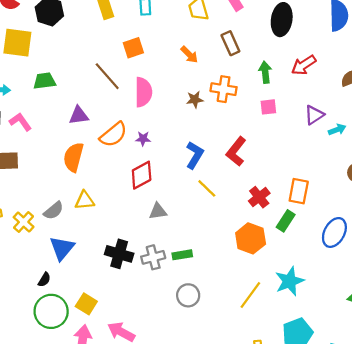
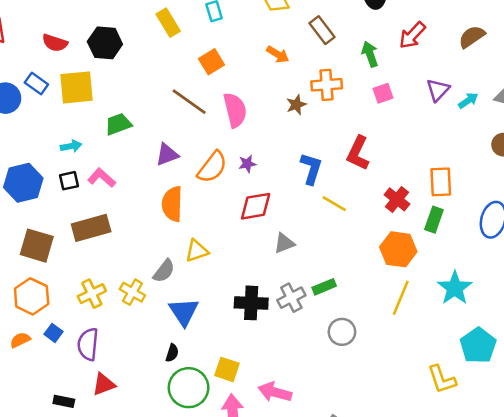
red diamond: (142, 175) -> (256, 206), turned 32
yellow line: (250, 295) -> (401, 298), moved

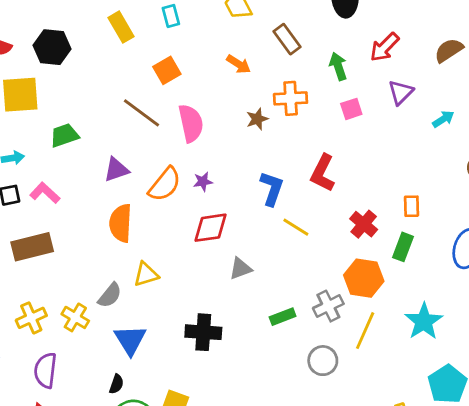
purple triangle: (438, 90) -> (401, 92), moved
orange rectangle: (441, 182) -> (411, 206), size x0.7
gray cross: (291, 298) -> (328, 306), moved
gray circle: (342, 332) -> (323, 361), moved
purple semicircle: (88, 344) -> (45, 370), moved

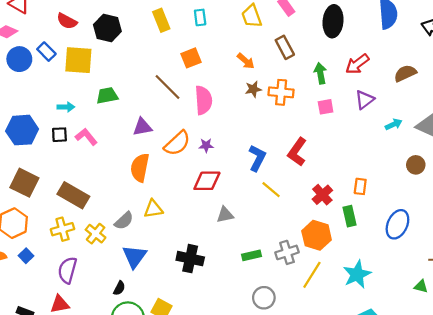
brown star: (257, 119) -> (253, 89), moved
brown rectangle: (32, 247) -> (73, 195), moved, turned 36
green rectangle: (403, 247) -> (349, 216), turned -42
gray circle: (323, 361) -> (264, 298), moved

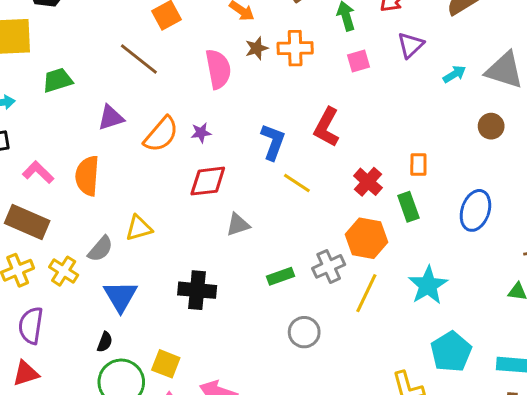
pink semicircle: (203, 100) -> (218, 69), moved
pink L-shape: (86, 137) -> (38, 172), moved
orange semicircle: (140, 168) -> (87, 176), moved

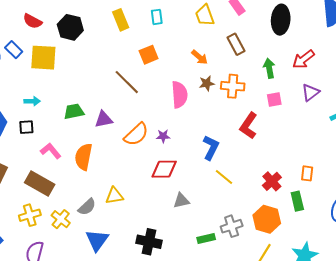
green trapezoid: (57, 80) -> (74, 111), moved
red L-shape: (327, 127) -> (249, 126), moved
gray cross: (329, 266) -> (232, 226), moved

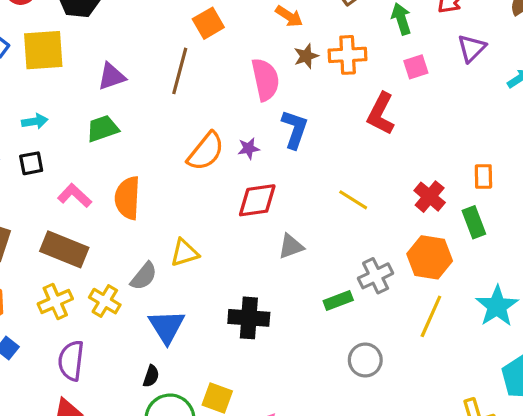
brown line: (127, 82) -> (180, 71), turned 68
purple triangle: (104, 119) -> (112, 77), moved
blue L-shape: (211, 148) -> (295, 129), moved

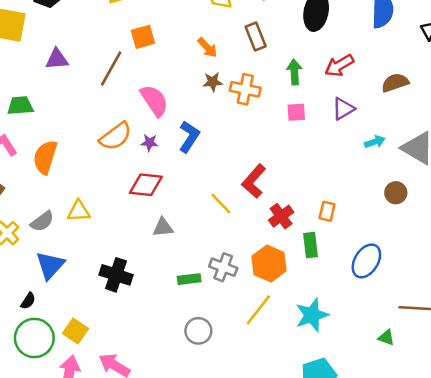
pink semicircle: (265, 80) -> (154, 101), moved, turned -36
red L-shape: (381, 114) -> (254, 181), moved
green trapezoid: (103, 129) -> (20, 106), moved
gray cross: (376, 276) -> (223, 267), turned 32

